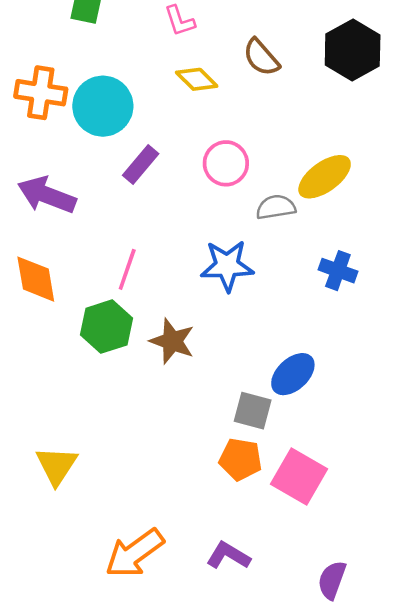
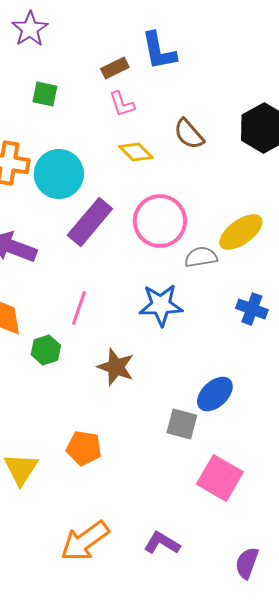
pink circle: (226, 163) -> (160, 221), size x1.4
purple rectangle: (141, 165) -> (90, 222), size x1.5
green hexagon: (107, 327) -> (46, 350), moved, size x0.7
orange pentagon: (241, 459) -> (84, 448), moved

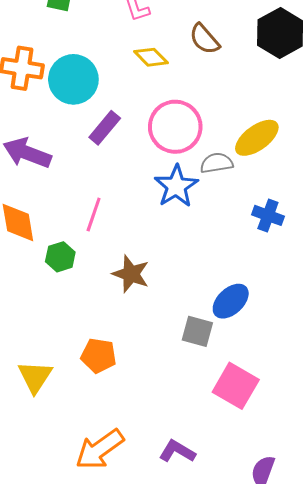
purple rectangle: (90, 222) -> (105, 128), size x0.7
blue star: (161, 305) -> (176, 186), moved, turned -30

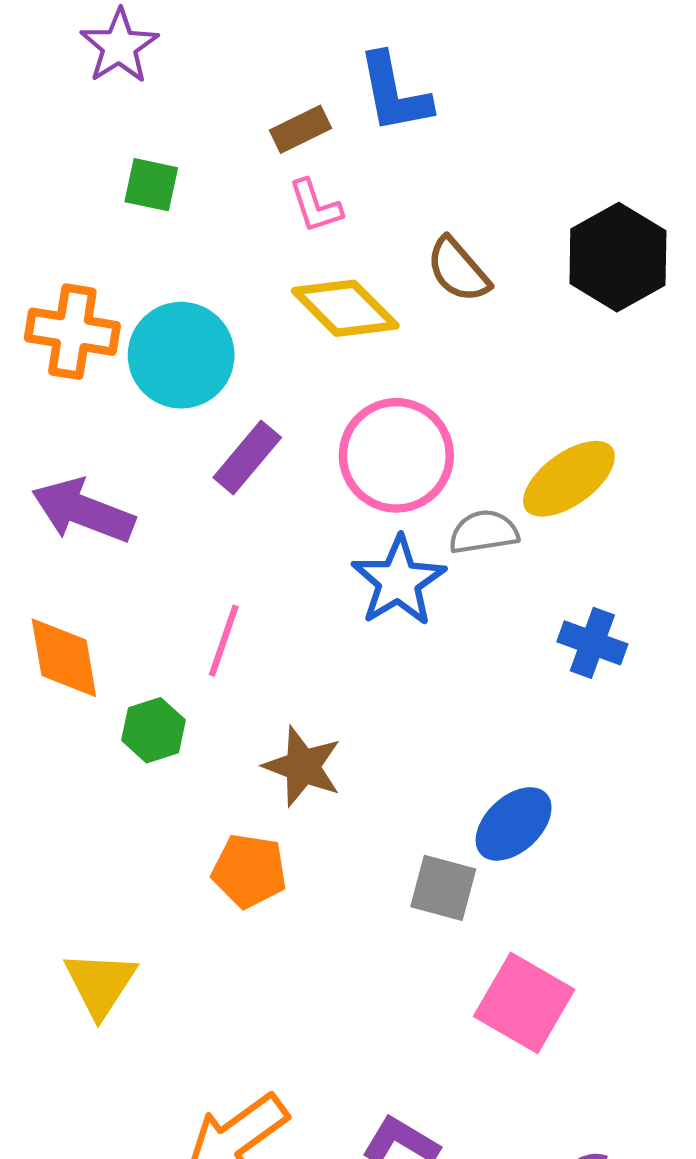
yellow diamond: (151, 57) -> (345, 308), size x1.4
orange pentagon: (99, 356) -> (249, 871), moved

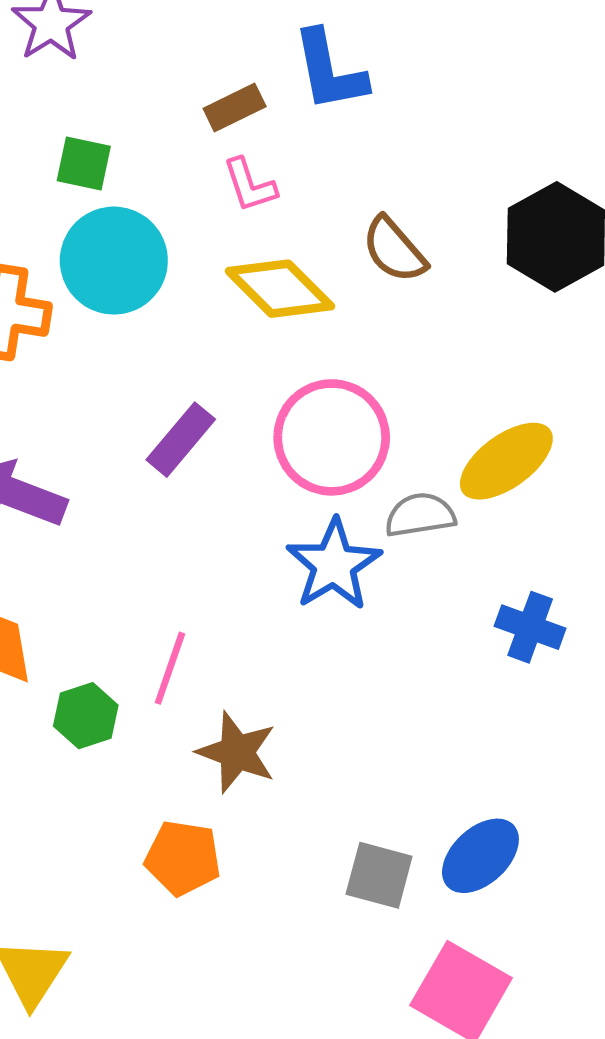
cyan circle: (181, 355) -> (114, 261), moved
pink line: (224, 641) -> (170, 668), moved
blue ellipse: (514, 824) -> (480, 856), moved

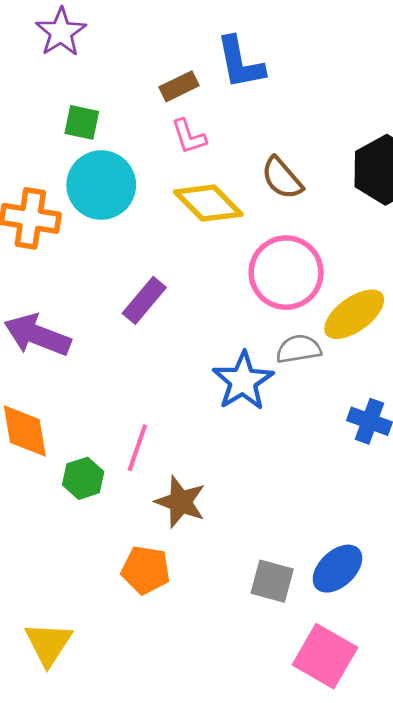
pink circle: (332, 437) -> (286, 273), moved

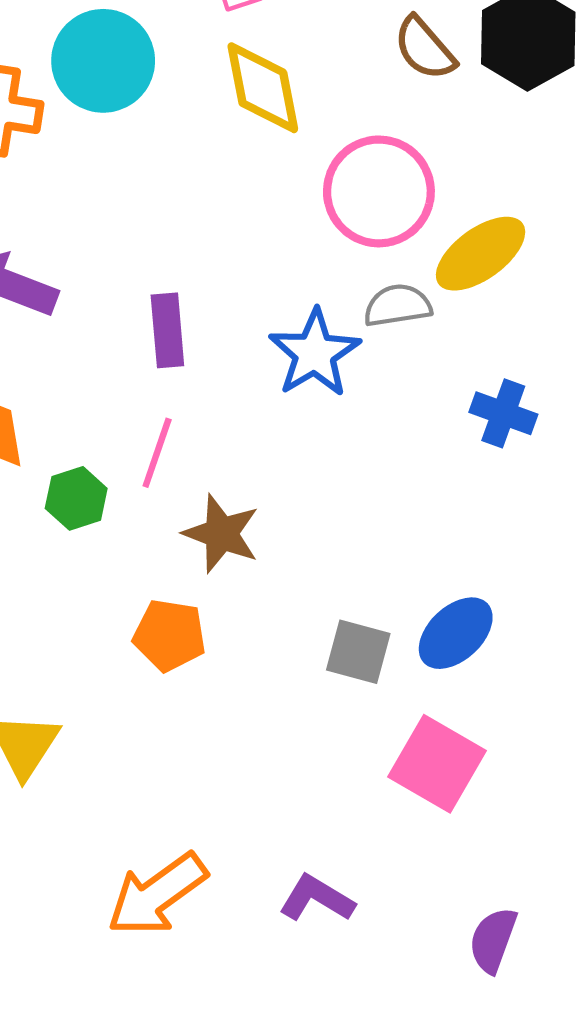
brown semicircle: (282, 178) -> (425, 48), moved
yellow diamond: (208, 203) -> (263, 88), turned 34
purple rectangle: (144, 300) -> (167, 330), moved, turned -45

